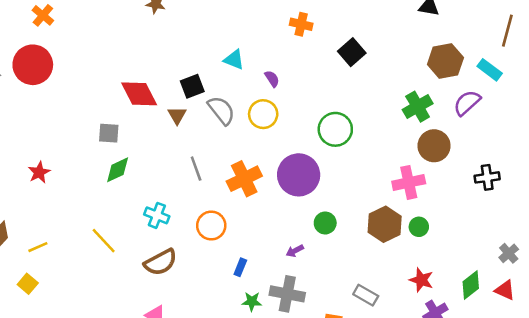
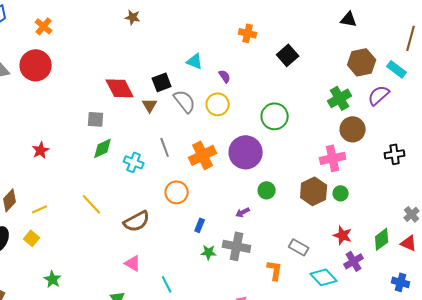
cyan cross: (157, 215) -> (134, 162), moved

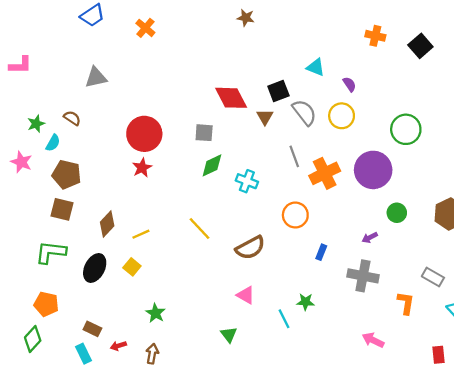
black square: (288, 55) -> (420, 46), moved
red circle: (36, 65) -> (144, 134), moved
gray line: (165, 147) -> (294, 156), moved
green star: (209, 252) -> (305, 302), moved

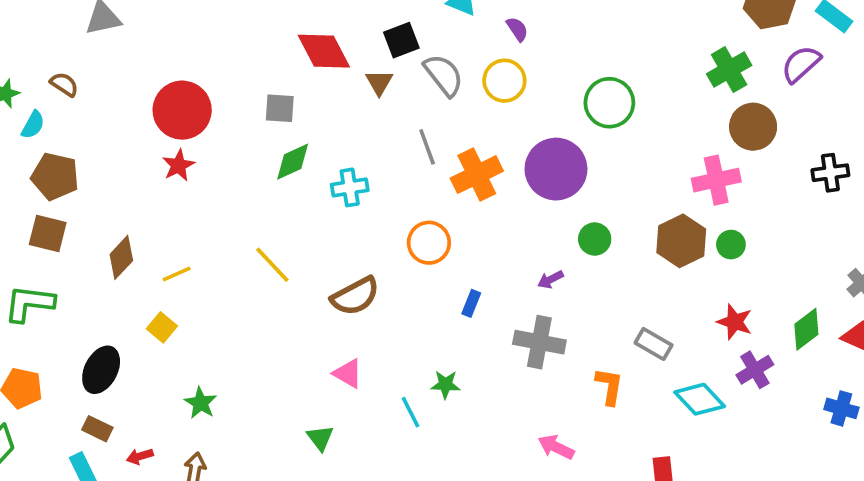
cyan cross: (247, 181) -> (350, 187), turned -30
black ellipse: (95, 268) -> (101, 370), moved

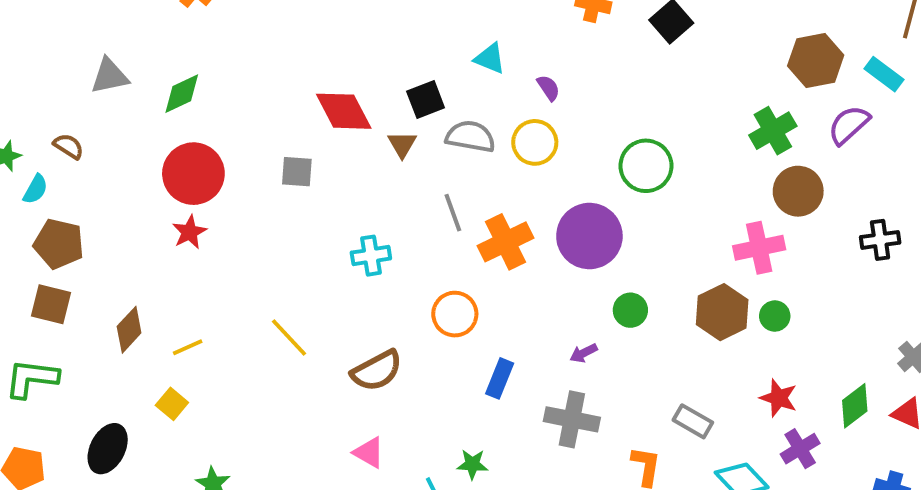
gray semicircle: (444, 75) -> (470, 137), turned -42
green diamond: (293, 162) -> (182, 94), moved
blue rectangle: (471, 303) -> (500, 378), size x1.4

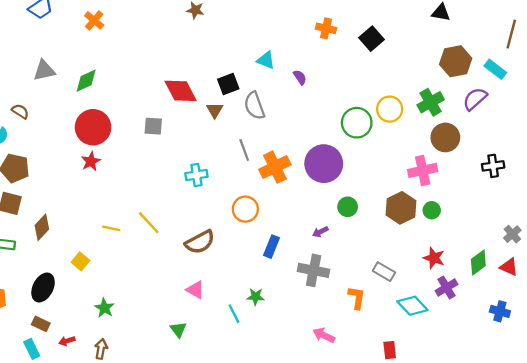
gray semicircle: (470, 137) -> (254, 106), turned -120
yellow circle: (535, 142) -> (390, 109), moved
brown diamond: (129, 330) -> (42, 227), moved
yellow line: (188, 347) -> (111, 228), moved, turned 36

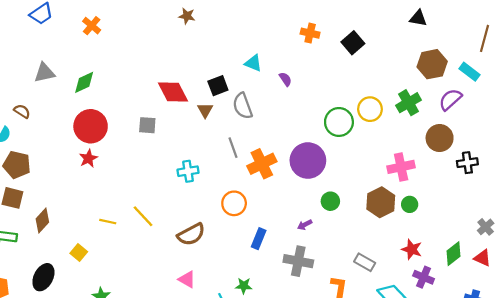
brown circle: (445, 137) -> (440, 138), moved
purple cross: (446, 288) -> (424, 277), turned -36

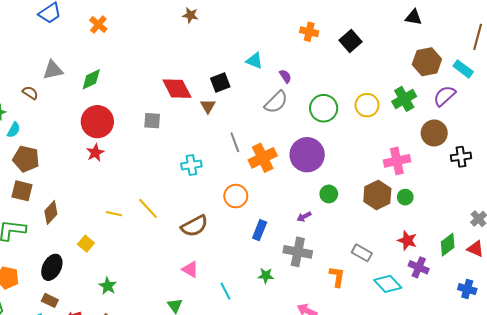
gray semicircle: (243, 106) -> (276, 102), moved, turned -115
brown semicircle: (22, 111) -> (30, 93), moved
green circle: (339, 122) -> (324, 108), moved
green star: (244, 286) -> (266, 276), moved

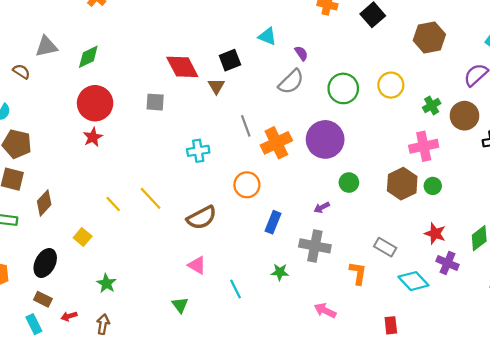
brown hexagon: (427, 62) -> (429, 37), moved
green cross: (404, 99) -> (432, 105), moved, size x0.7
yellow line: (114, 214) -> (113, 204), turned 35

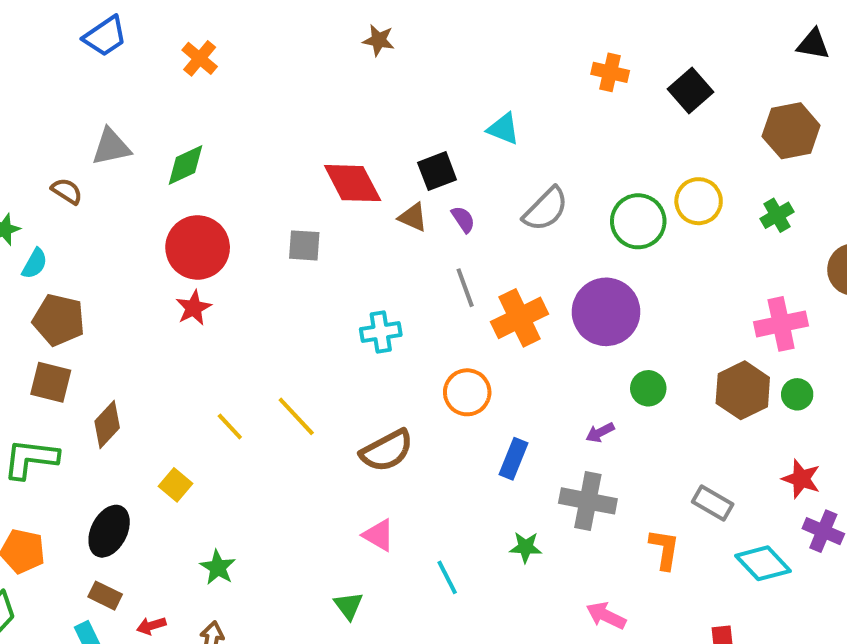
purple semicircle: (301, 53) -> (463, 219), moved
yellow circle: (391, 85) -> (699, 201), moved
brown triangle: (216, 86) -> (413, 217), turned -36
green cross: (432, 105) -> (777, 215), moved

